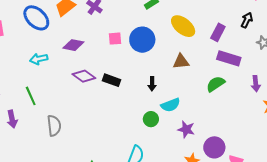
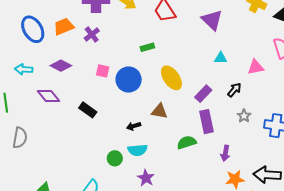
purple rectangle: (229, 58) -> (206, 122), turned 45
purple diamond: (84, 76) -> (49, 96), moved
black arrow: (152, 84) -> (134, 126), moved, turned 56

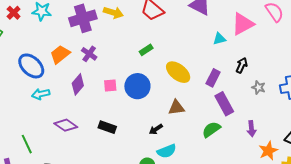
purple diamond: (61, 66) -> (78, 84), moved, turned -60
pink triangle: (256, 67) -> (243, 24), moved, size x1.4
cyan arrow: (24, 69) -> (41, 94), moved

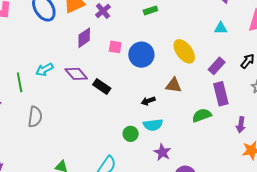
cyan triangle: (219, 39) -> (221, 28), moved
green rectangle: (146, 50) -> (150, 10), moved
cyan arrow: (41, 94) -> (44, 70), moved, turned -30
purple diamond: (66, 125) -> (76, 74), moved

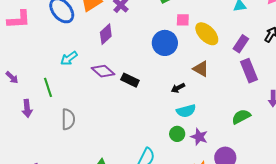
pink square: (115, 47) -> (183, 20), moved
cyan arrow: (44, 70) -> (69, 58), moved
brown triangle: (174, 85) -> (201, 69), turned 30
green semicircle: (202, 115) -> (241, 117), moved
green circle: (131, 134) -> (177, 134), moved

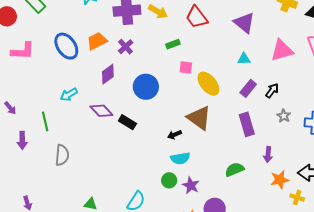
blue circle: (165, 43) -> (146, 87), moved
purple rectangle: (241, 44) -> (248, 88), moved
brown triangle: (201, 69) -> (199, 118), size x1.5

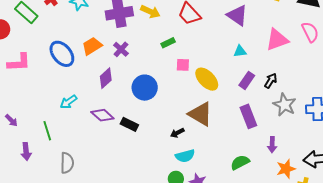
gray star: (284, 116) -> (285, 105), size x1.6

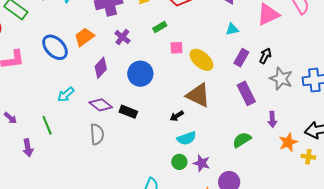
purple cross: (121, 49) -> (122, 37), moved
gray semicircle: (67, 163) -> (97, 134), moved

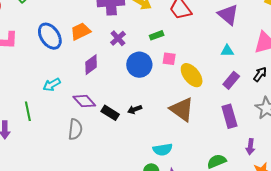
black arrow: (265, 56) -> (260, 74), moved
blue circle: (140, 74) -> (139, 65), moved
black arrow: (177, 116) -> (135, 109), moved

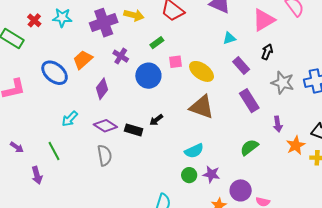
purple rectangle: (231, 80) -> (241, 66), turned -66

